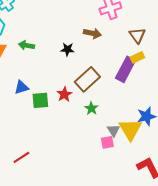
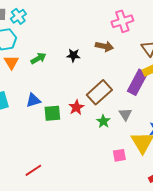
green arrow: (26, 45) -> (38, 58), turned 140
black star: (67, 49) -> (73, 55), moved
gray triangle: (113, 130) -> (125, 114), moved

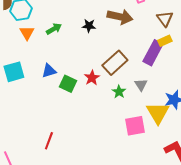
brown arrow: (104, 46) -> (120, 17), size x1.4
green square: (52, 113) -> (68, 84), turned 30
pink square: (119, 155) -> (135, 126), size x1.5
red line: (33, 170) -> (49, 141), turned -36

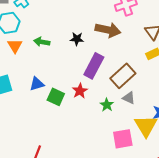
green arrow: (54, 29) -> (42, 42), turned -140
purple rectangle: (153, 53) -> (94, 66), moved
brown rectangle: (115, 63) -> (123, 76), moved
gray triangle: (141, 85) -> (129, 98), turned -32

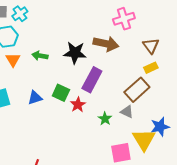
black star: (77, 39) -> (75, 53), size x1.6
brown rectangle: (123, 76) -> (137, 90), moved
green square: (56, 97) -> (61, 93), moved

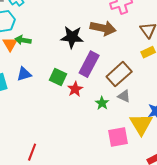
green arrow: (40, 56) -> (23, 40), moved
brown rectangle: (137, 90) -> (119, 74), moved
blue triangle: (35, 98) -> (24, 74), moved

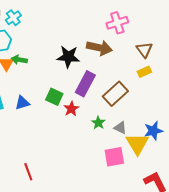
blue triangle: (24, 74) -> (22, 103), moved
gray triangle: (124, 96) -> (120, 128), moved
red line: (32, 152) -> (28, 172), turned -42

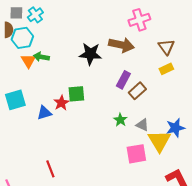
purple rectangle: (85, 84) -> (123, 80), moved, size x0.7
brown rectangle: (115, 94) -> (137, 91), size x0.7
green square: (54, 97) -> (76, 94), turned -30
blue triangle: (22, 103) -> (44, 113), moved
red star: (71, 109) -> (61, 103), moved

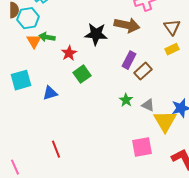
green square: (76, 94) -> (82, 74), turned -30
red star: (61, 103) -> (69, 53), moved
pink square: (136, 154) -> (142, 147), moved

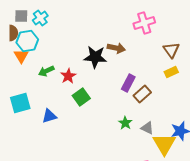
brown arrow: (127, 25) -> (116, 48), moved, size x0.7
green arrow: (47, 37) -> (46, 71), moved, turned -35
orange triangle: (34, 41) -> (21, 56), moved

